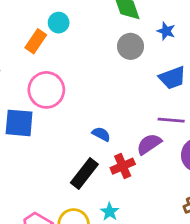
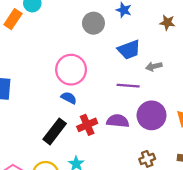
pink circle: (46, 90) -> (71, 70), moved
purple semicircle: (149, 144) -> (118, 121), moved, turned 40

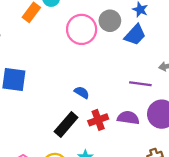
blue trapezoid: (129, 50) -> (135, 35), moved, turned -30
pink circle: (71, 70) -> (82, 29), moved

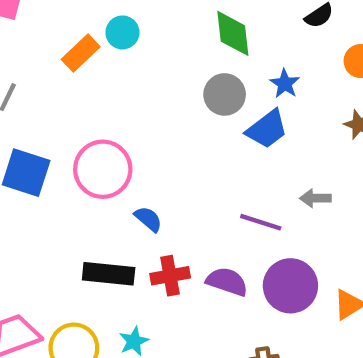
pink circle: (82, 29) -> (103, 169), moved
black rectangle: (66, 125) -> (109, 274), turned 45

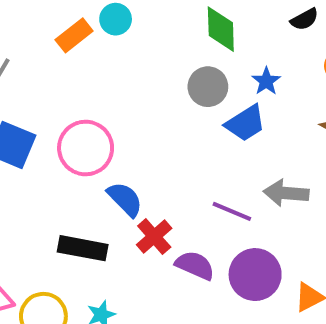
gray arrow: (315, 198) -> (286, 193), size x1.5
blue semicircle: (148, 219) -> (125, 199), size x1.4
red cross: (170, 276) -> (154, 237), moved, turned -36

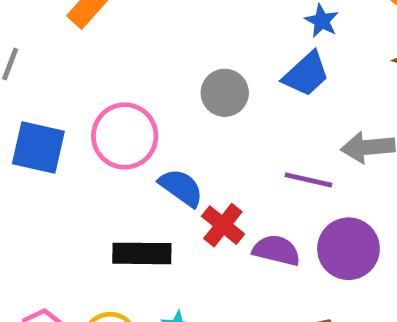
gray circle: (208, 87) -> (225, 93), moved

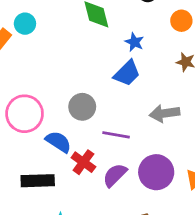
gray circle: (225, 93) -> (82, 107), moved
purple line: (308, 180) -> (116, 135), moved
purple semicircle: (276, 250) -> (115, 175), turned -56

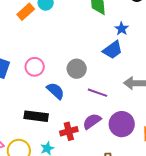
pink circle: (25, 114) -> (35, 67), size x0.7
red cross: (83, 162) -> (69, 131), moved, turned 30

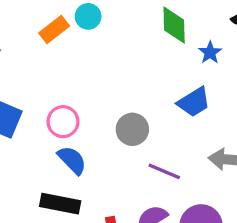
blue star: (122, 29) -> (210, 53), moved
blue semicircle: (56, 91) -> (72, 160), moved

